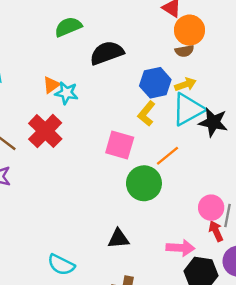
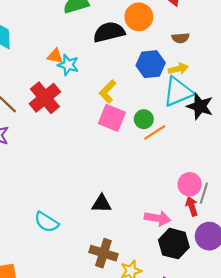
orange circle: (189, 30) -> (139, 17), moved
orange triangle: (51, 85) -> (55, 56), turned 42
yellow L-shape: (146, 114) -> (108, 91), moved
green circle: (144, 183) -> (144, 119), moved, size x0.6

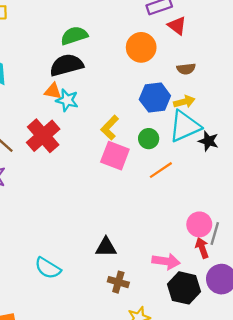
black semicircle: (109, 32) -> (66, 65), moved
black star: (200, 106) -> (208, 141), size x0.7
green circle: (144, 119) -> (149, 139), moved
brown cross: (103, 253) -> (118, 282), moved, size x0.7

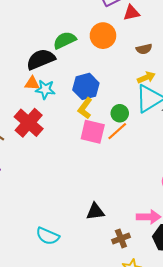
red triangle: (177, 26) -> (131, 13), turned -42
green semicircle: (74, 36) -> (65, 40), moved
blue hexagon: (155, 98) -> (86, 86), moved
orange line: (161, 170) -> (117, 131), moved
brown cross: (118, 282) -> (121, 238), moved, turned -30

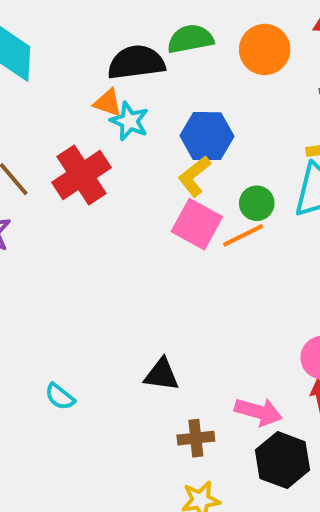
cyan semicircle: (48, 236) -> (60, 397), size x0.7

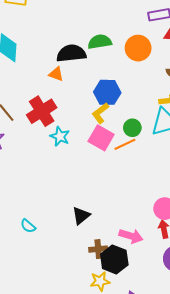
cyan star: (129, 121) -> (60, 136), moved
black triangle: (162, 375) -> (81, 216), turned -48
black hexagon: (283, 460) -> (114, 259), moved

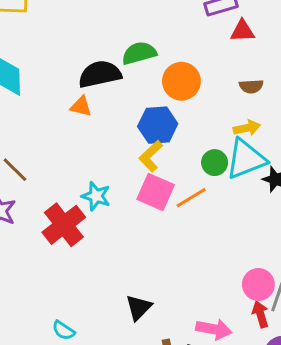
orange circle: (138, 48) -> (181, 81), moved
red cross: (42, 111) -> (64, 225), moved
green circle: (132, 128) -> (215, 163), moved

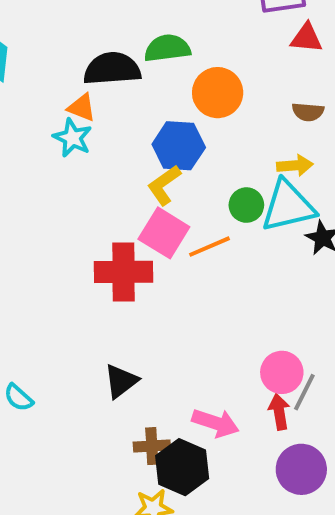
cyan star: (96, 196) -> (72, 138), moved
red cross: (64, 225) -> (124, 272), moved, turned 30

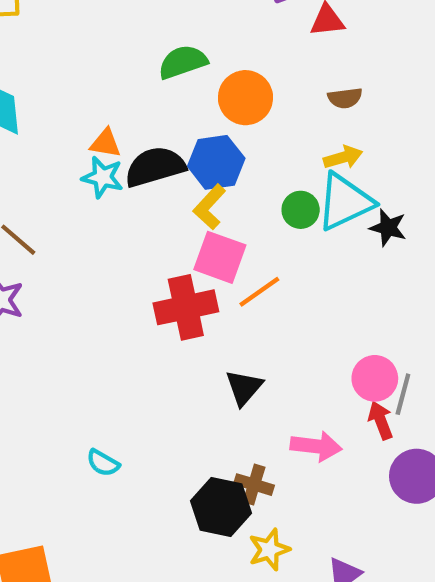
black semicircle: (112, 69) -> (155, 167), moved
orange line: (209, 247) -> (259, 292), moved
black triangle: (121, 381) -> (244, 388), moved
brown cross: (152, 446) -> (254, 485), turned 32
black hexagon: (182, 467) -> (221, 507), moved

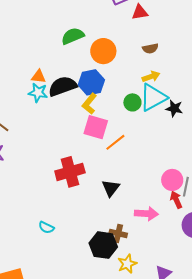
red cross: (186, 307) -> (70, 172), moved

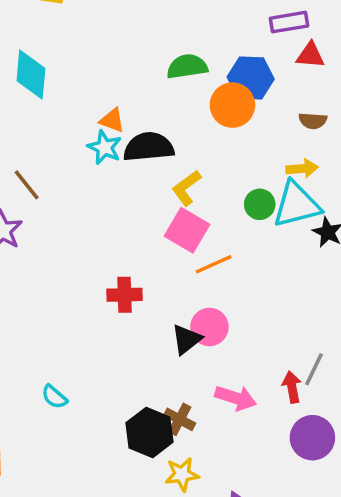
blue hexagon: (91, 82) -> (251, 78), moved
red cross: (70, 172) -> (124, 295), size x0.7
pink circle: (172, 180) -> (209, 327), moved
cyan semicircle: (46, 227) -> (54, 397), moved

